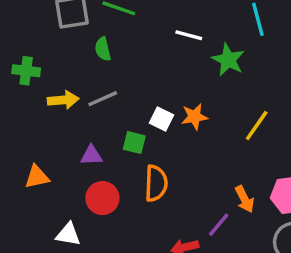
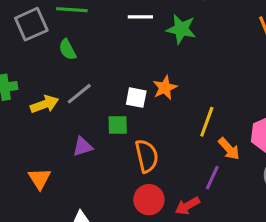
yellow line: (257, 125) -> (207, 122), moved
orange triangle: (37, 177) -> (40, 179), turned -35
red circle: (102, 198) -> (149, 200), moved

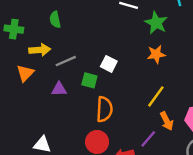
green semicircle: (67, 50) -> (55, 20), moved
orange star: (165, 88) -> (156, 54), moved
gray line: (79, 94) -> (66, 61), moved
orange triangle: (40, 179) -> (25, 73), moved

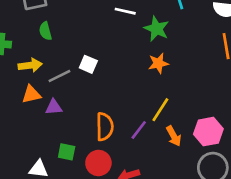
white square: (109, 64) -> (88, 64), moved
orange triangle: (25, 73) -> (31, 94), moved, turned 36
green square: (89, 80) -> (67, 152), moved
purple line: (148, 139) -> (139, 130), moved

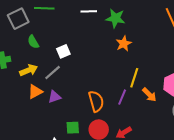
white square: (88, 64) -> (63, 51), moved, turned -32

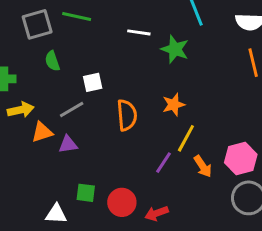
orange star: (124, 44) -> (174, 105), moved
yellow arrow: (29, 70) -> (21, 110), moved
orange semicircle: (96, 101) -> (127, 115), moved

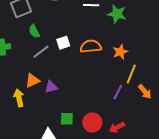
yellow arrow: (21, 110) -> (19, 98), moved, turned -84
gray line: (72, 110) -> (41, 52), moved
orange semicircle: (127, 115) -> (91, 46), moved, turned -85

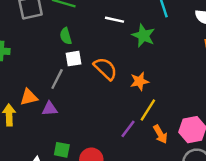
green semicircle: (34, 31) -> (66, 36), moved
orange semicircle: (91, 46) -> (105, 69), turned 40
gray line: (41, 52) -> (57, 79), moved, turned -36

